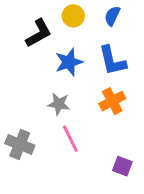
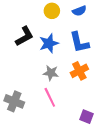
blue semicircle: (112, 16) -> (79, 11), turned -136
black L-shape: (39, 33) -> (24, 36), moved
gray star: (59, 104) -> (51, 73), moved

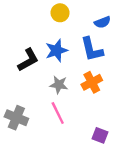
blue semicircle: (79, 11) -> (102, 22), moved
black L-shape: (24, 36) -> (28, 60), moved

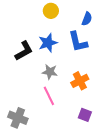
blue semicircle: (102, 22) -> (87, 19), turned -48
orange cross: (92, 82) -> (80, 81), moved
gray cross: (16, 118) -> (18, 118), moved

